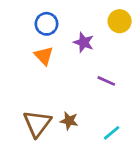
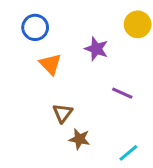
blue circle: (46, 24) -> (35, 27), moved
brown triangle: (37, 123) -> (63, 113), moved, size x0.6

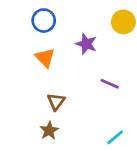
blue circle: (35, 27) -> (44, 21), moved
brown star: (79, 139) -> (49, 130), moved, turned 30

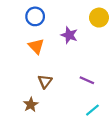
purple line: (110, 84) -> (87, 80), moved
brown star: (49, 130) -> (31, 105), moved

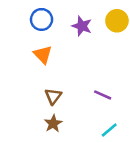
purple star: (69, 35) -> (82, 26), moved
brown star: (31, 105) -> (53, 124), moved

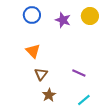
orange triangle: (43, 55) -> (33, 51), moved
brown star: (53, 124) -> (49, 95), moved

